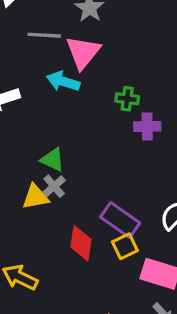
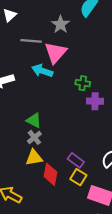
yellow triangle: (35, 197) -> (34, 158), moved
purple rectangle: (120, 220) -> (76, 160), size x0.7
yellow square: (125, 246) -> (78, 177), turned -35

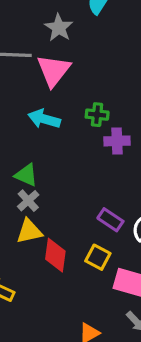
cyan arrow: (42, 71) -> (44, 119), moved
purple rectangle: (76, 160) -> (110, 220), moved

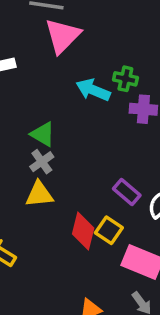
pink triangle: (53, 71) -> (63, 36), moved
cyan arrow: (44, 119) -> (93, 90), moved
red diamond: (55, 255) -> (83, 231), moved

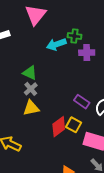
cyan arrow: (93, 90) -> (56, 44), turned -36
red diamond: (83, 231) -> (59, 127), turned 45

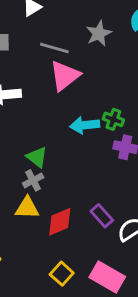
yellow square: (74, 125) -> (62, 274), moved
red diamond: (59, 127) -> (60, 222), moved

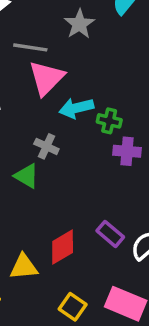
cyan arrow: (85, 125) -> (76, 108), moved
gray cross: (33, 180) -> (46, 146), moved, turned -30
yellow triangle: (27, 208) -> (24, 267), moved

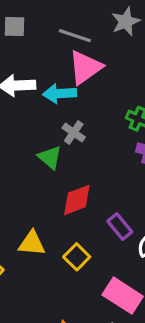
cyan arrow: (76, 108) -> (60, 94), moved
red diamond: (63, 247) -> (77, 200), moved
yellow square: (73, 307) -> (77, 257), moved

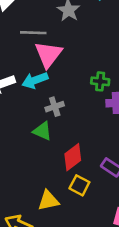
gray cross: (74, 133) -> (55, 107), turned -36
yellow square: (77, 257) -> (79, 185), moved

